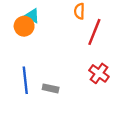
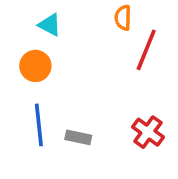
orange circle: (24, 26) -> (35, 66), moved
red cross: (99, 73) -> (148, 132), moved

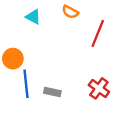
orange semicircle: (123, 18) -> (70, 12), moved, turned -63
orange circle: (35, 66) -> (13, 59), moved

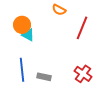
cyan triangle: (33, 17) -> (28, 35), moved
orange circle: (13, 59) -> (22, 25), moved

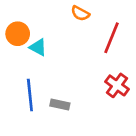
orange circle: (22, 25) -> (18, 34), moved
red cross: (83, 74) -> (117, 85), moved

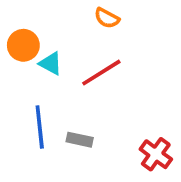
red line: (112, 38) -> (101, 73), moved, turned 36
red cross: (117, 85) -> (156, 154), moved

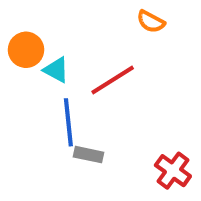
orange semicircle: (107, 18) -> (151, 22), moved
blue line: (40, 127) -> (68, 122), moved

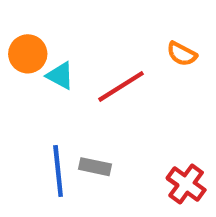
orange semicircle: (151, 22) -> (182, 54), moved
blue line: (68, 122) -> (58, 171), moved

